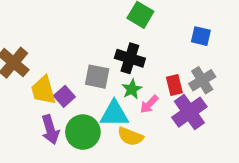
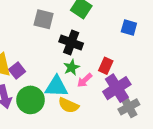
gray square: (97, 77) -> (44, 19), moved
gray cross: (202, 80) -> (129, 107), moved
red rectangle: (174, 85) -> (106, 66), turned 35

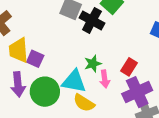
black cross: (71, 43) -> (92, 20), moved
purple square: (17, 71) -> (35, 59), turned -35
pink arrow: (85, 80) -> (105, 79), turned -63

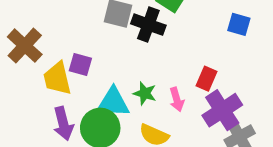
purple square: (35, 59) -> (80, 65), moved
green star: (93, 64) -> (145, 93), moved, turned -30
cyan triangle: (74, 81) -> (113, 102), moved

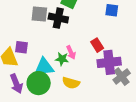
red rectangle: (206, 79) -> (97, 45), turned -48
pink arrow: (177, 99) -> (71, 52), moved
purple cross: (222, 110) -> (109, 62), turned 35

